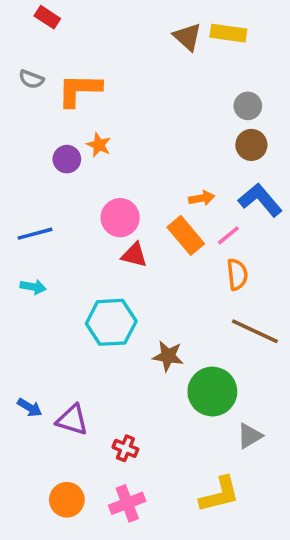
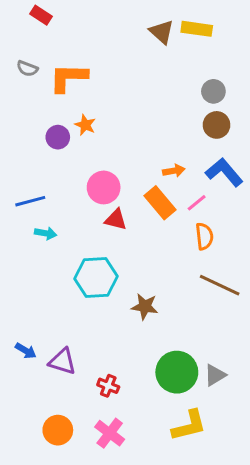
cyan arrow: (33, 287) -> (46, 233), moved
green circle: (212, 392) -> (177, 372), moved
pink cross: (127, 503) -> (110, 433), turned -32

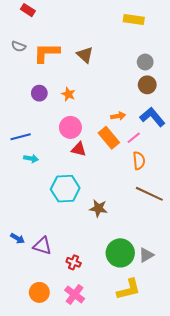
brown triangle: (162, 32) -> (85, 55), moved
orange star: (85, 125) -> (68, 94), moved

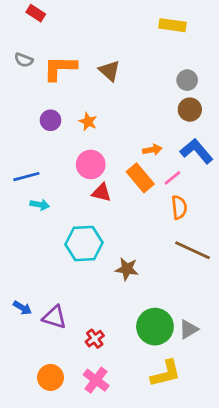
red cross: (74, 262) -> (95, 339), turned 32

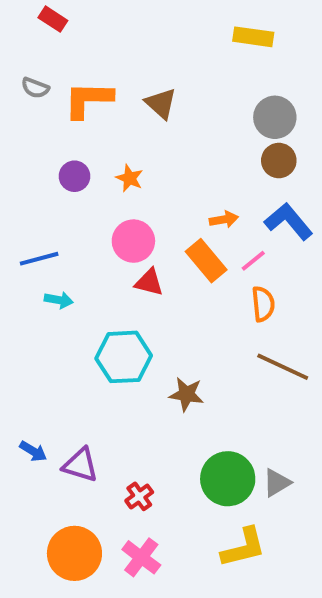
gray circle: (187, 80) -> (275, 117), size x1.4
orange circle: (51, 377) -> (74, 553), size x1.4

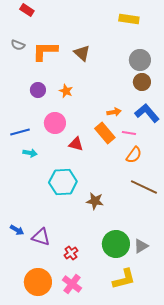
pink circle: (133, 241) -> (55, 123), moved
pink line: (253, 261) -> (129, 133), turned 48
orange semicircle: (263, 304) -> (134, 155), turned 42

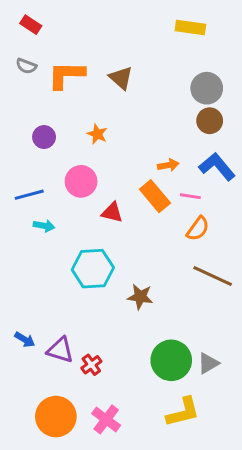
red rectangle: (27, 10) -> (31, 25), moved
purple circle: (38, 90) -> (44, 137), moved
red cross: (71, 253) -> (91, 365), moved

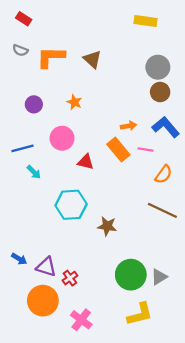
cyan arrow: (44, 226) -> (34, 172), turned 35
orange semicircle: (198, 229) -> (163, 174), moved
orange circle: (56, 417) -> (43, 301), moved

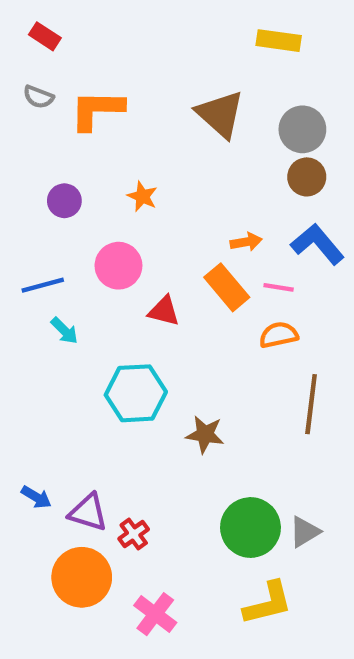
brown triangle: (92, 59) -> (220, 114), moved, size x1.4
orange semicircle: (163, 174) -> (279, 335), moved, turned -138
brown line: (162, 210) -> (311, 404), turned 72

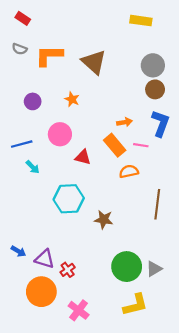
brown triangle: (220, 114) -> (94, 62), moved
blue L-shape: (318, 244) -> (161, 123), turned 60
orange semicircle: (279, 335) -> (129, 171), moved

